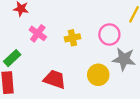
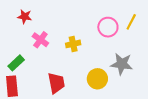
pink circle: (109, 35) -> (108, 27), moved
red trapezoid: (55, 79) -> (56, 83), turned 60

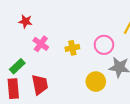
pink circle: (108, 27) -> (104, 45), moved
red trapezoid: (56, 83) -> (40, 85), moved

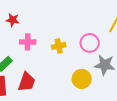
pink cross: (41, 44) -> (28, 42), turned -35
red trapezoid: (40, 85) -> (27, 82), turned 30

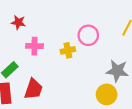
pink circle: (90, 43) -> (88, 35), moved
yellow circle: (82, 79) -> (107, 94), moved

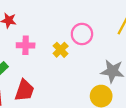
yellow cross: (68, 50) -> (61, 50), turned -32

